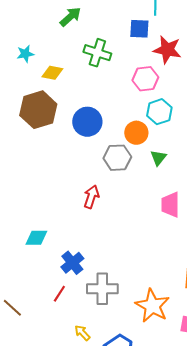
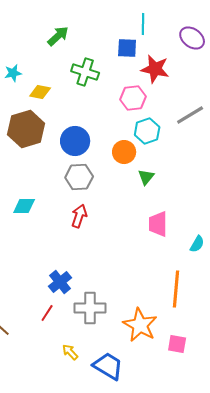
gray hexagon: (117, 158) -> (79, 177), moved
cyan diamond: (36, 238) -> (24, 206), moved

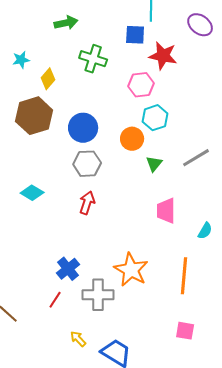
green arrow: (58, 36) -> (66, 23), turned 30
yellow diamond: (40, 92) -> (48, 79), turned -60
gray line: (190, 115) -> (196, 158), moved
cyan diamond: (24, 206) -> (32, 193), turned 30
orange star: (140, 325) -> (131, 270), moved

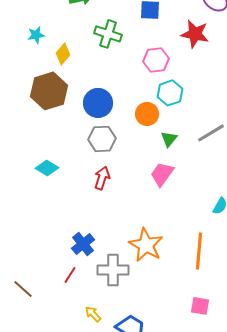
red star: (163, 56) -> (195, 34), moved
pink trapezoid: (166, 211) -> (162, 174), moved, turned 36

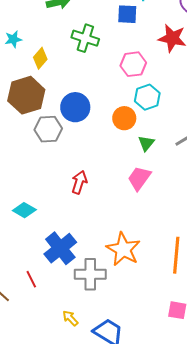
gray hexagon: (102, 139) -> (48, 129), moved
cyan diamond: (47, 168) -> (24, 210), moved
blue cross: (83, 244) -> (60, 248), size x1.4
red line: (70, 275) -> (31, 279), moved, turned -60

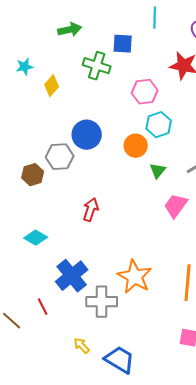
blue square: (127, 14) -> (123, 44), moved
brown hexagon: (26, 95) -> (33, 175), moved, size x0.6
pink trapezoid: (139, 178) -> (176, 206), moved

